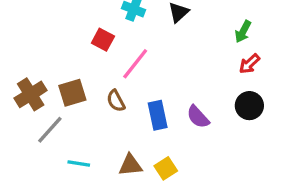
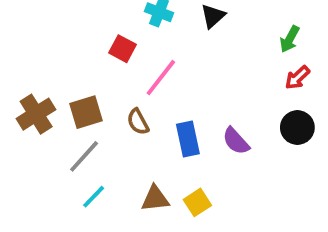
gray line: (50, 130) -> (84, 156), moved
cyan line: (79, 164) -> (94, 197), turned -55

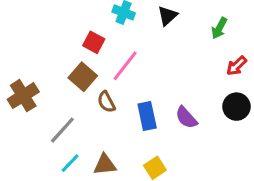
green arrow: (290, 39) -> (219, 28), moved
brown square: (86, 112) -> (83, 77), moved, turned -32
brown triangle: (155, 199) -> (105, 165), moved

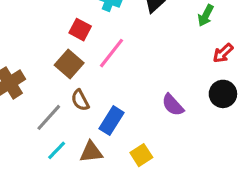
brown semicircle: (106, 102) -> (80, 100), moved
blue rectangle: (147, 116) -> (112, 121), moved, turned 44

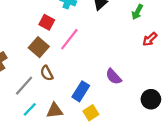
black circle: (223, 94) -> (151, 99), moved
blue rectangle: (112, 121) -> (81, 91), moved

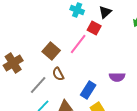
red square: (47, 22) -> (94, 28), moved
purple semicircle: (114, 77) -> (117, 77), turned -49

